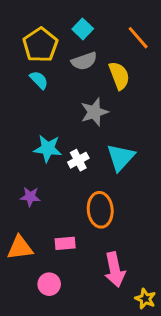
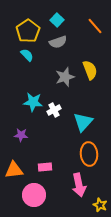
yellow semicircle: (119, 76) -> (90, 70), moved
cyan triangle: (121, 157) -> (83, 122), moved
orange ellipse: (100, 210) -> (89, 154), moved
pink circle: (49, 284) -> (34, 195), size x1.5

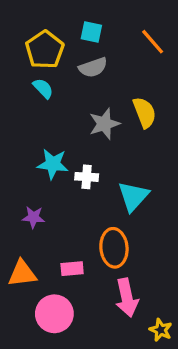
cyan square: (57, 20) -> (91, 32), turned -32
white cross: (54, 110) -> (87, 177), turned 32
orange ellipse: (89, 154) -> (114, 248), moved

